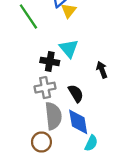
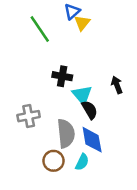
cyan triangle: (69, 48) -> (82, 95), moved
gray cross: (45, 88) -> (29, 116), moved
cyan semicircle: (91, 143) -> (82, 162), moved

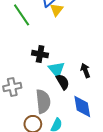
black arrow: (117, 85) -> (85, 71), moved
blue diamond: (92, 140) -> (82, 107), moved

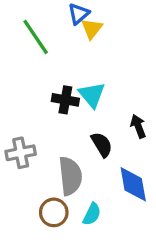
cyan triangle: (57, 69) -> (92, 95), moved

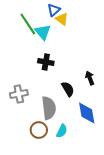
yellow triangle: (92, 29) -> (62, 19), turned -32
cyan triangle: (92, 95) -> (43, 32), moved

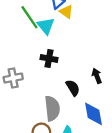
gray cross: (19, 94) -> (13, 78), moved

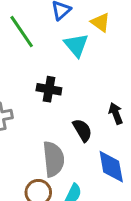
yellow triangle: (66, 12) -> (101, 22), moved
cyan triangle: (46, 26) -> (76, 45), moved

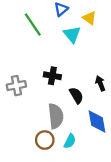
black cross: (49, 89) -> (52, 76), moved

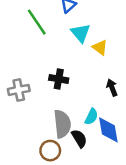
yellow triangle: (89, 18) -> (100, 48), moved
black semicircle: (76, 95) -> (79, 138), moved
cyan semicircle: (70, 141) -> (91, 117), moved

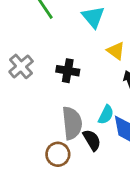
yellow triangle: (100, 48) -> (116, 51), moved
gray cross: (19, 90) -> (21, 66), moved, turned -30

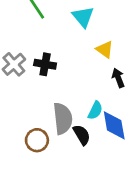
black cross: (68, 71) -> (45, 64), moved
brown circle: (58, 154) -> (37, 140), moved

